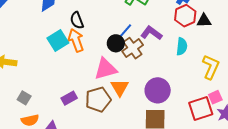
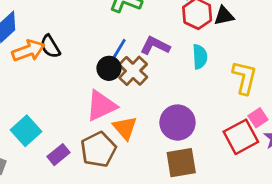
cyan square: (58, 40) -> (26, 131), moved
orange arrow: (76, 40) -> (28, 51), moved, turned 100

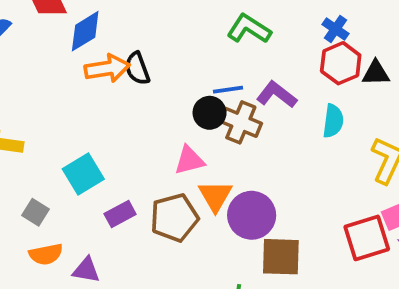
blue line: (119, 49) -> (228, 90), turned 40
brown cross: (133, 71) -> (241, 122), turned -32
pink triangle: (101, 106) -> (189, 160), size x0.7
purple circle: (177, 123) -> (252, 215), moved

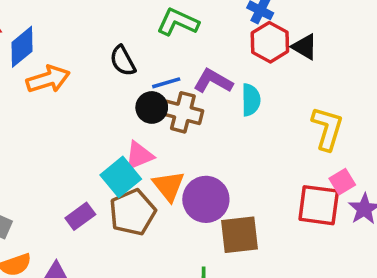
black semicircle: (137, 68) -> (123, 61), moved
black triangle: (376, 73) -> (305, 47), turned 40
cyan semicircle: (333, 121) -> (251, 100), moved
cyan square: (83, 174) -> (121, 177), moved
red square: (367, 238) -> (319, 205), turned 33

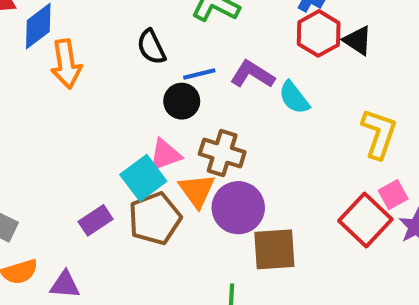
orange arrow: (48, 79) -> (66, 64), turned 96
cyan semicircle: (251, 100) -> (294, 98), turned 140
brown cross: (183, 112) -> (222, 153), moved
red square: (319, 205) -> (365, 220), turned 33

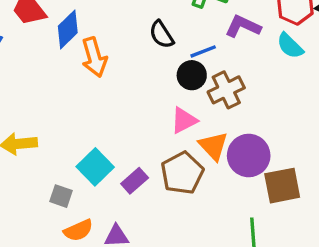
purple L-shape: (252, 74) -> (243, 26), moved
cyan semicircle: (294, 98) -> (290, 46), moved
brown cross: (222, 153) -> (226, 90), moved, turned -36
cyan square: (143, 178) -> (95, 167), moved

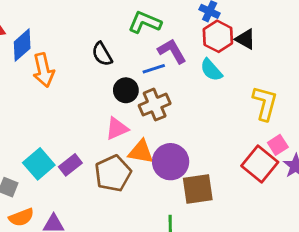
purple L-shape: (243, 26) -> (172, 51), turned 32
blue line: (203, 51) -> (154, 69), moved
orange triangle: (213, 146) -> (141, 152), turned -40
purple rectangle: (135, 181) -> (70, 165), moved

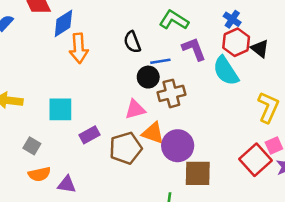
blue line: (154, 69) -> (160, 61), moved
cyan semicircle: (211, 70) -> (226, 71), size x1.4
cyan square: (39, 164) -> (60, 109), moved, turned 32

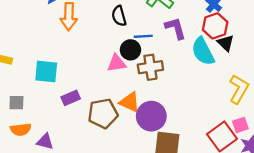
black triangle: (260, 49) -> (226, 43), moved
pink triangle: (135, 109) -> (117, 63), moved
gray square: (32, 146) -> (16, 103), turned -35

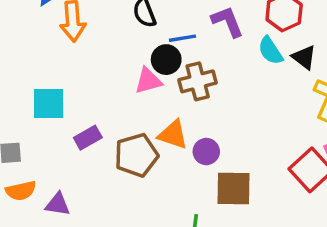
black triangle: (226, 43) -> (304, 57), moved
cyan semicircle: (203, 51) -> (270, 51), size x0.7
purple circle: (151, 116) -> (206, 152), size x0.6

